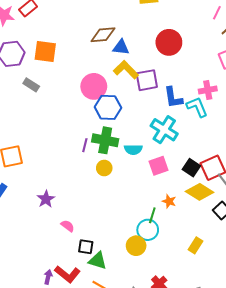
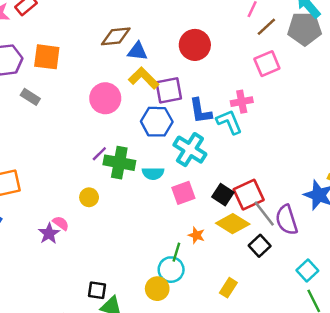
blue hexagon: (108, 107) -> (157, 122), moved
purple line: (85, 145) -> (99, 154), moved, turned 32
yellow circle: (104, 168) -> (89, 197), moved
pink semicircle: (68, 226) -> (61, 223), moved

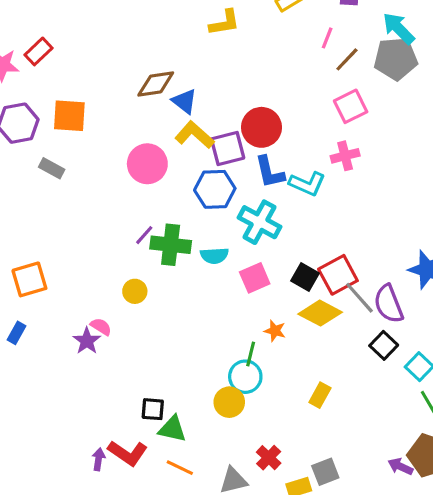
red circle: (195, 45) -> (261, 127), moved
blue triangle: (137, 51) -> (184, 101), turned 35
pink cross: (242, 102) -> (345, 156), moved
cyan L-shape: (229, 122) -> (307, 184), turned 140
black square: (260, 246) -> (384, 345), moved

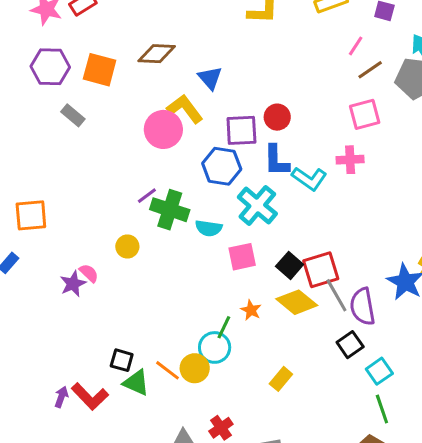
brown diamond: (156, 84) -> (157, 54), moved
red circle: (261, 127) -> (277, 117), size x0.7
yellow L-shape: (195, 135) -> (185, 109), moved
orange line: (180, 468) -> (167, 370), moved

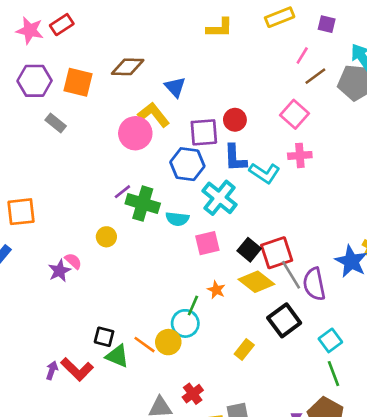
pink square: (365, 114) -> (295, 114), moved, turned -32
black square: (350, 345) -> (284, 320), moved, size x1.4

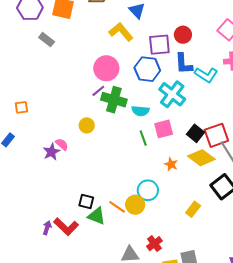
pink circle: (135, 133) -> (106, 68), moved
orange square: (21, 212) -> (21, 107), size x0.6
green line: (193, 305) -> (143, 138), moved, turned -42

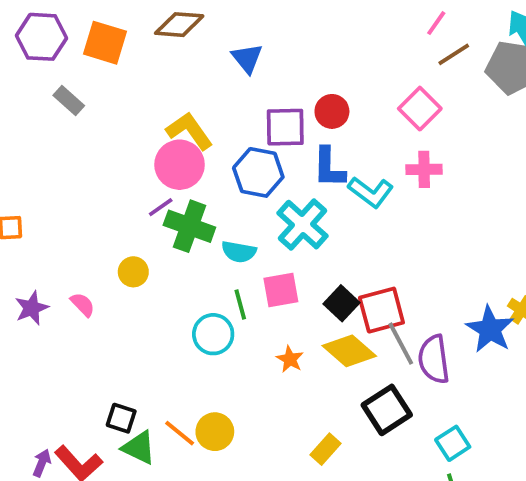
yellow L-shape: (121, 32) -> (189, 131), moved
purple star: (51, 152) -> (32, 308), moved
cyan circle: (148, 190) -> (213, 334), moved

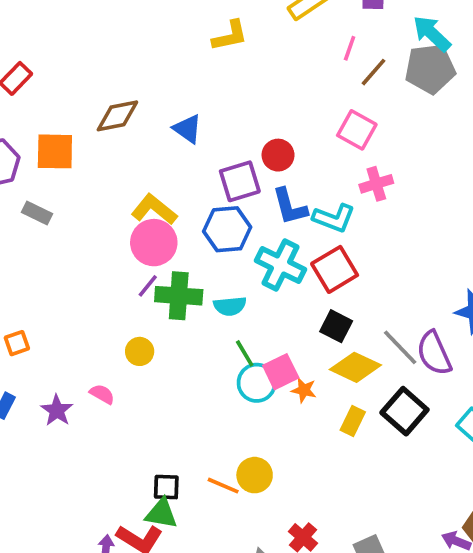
pink square: (281, 290) -> (281, 372), moved
red square: (381, 310) -> (335, 269), moved
cyan circle: (213, 334) -> (257, 383), moved
green triangle: (139, 448) -> (161, 514), moved
yellow rectangle: (326, 449) -> (353, 421), moved

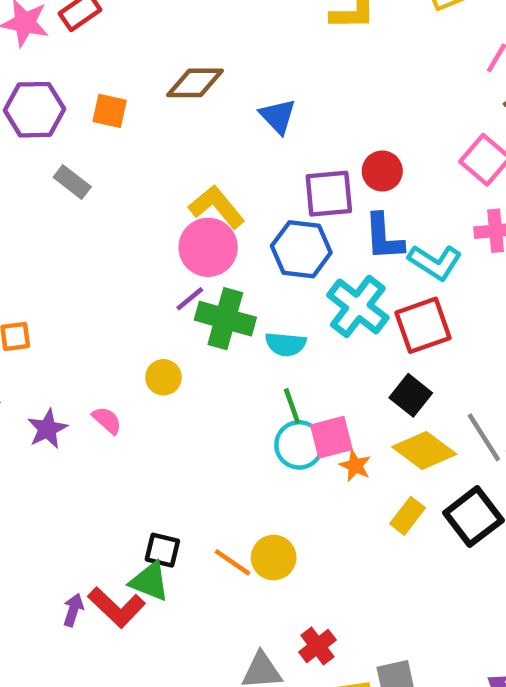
orange square: (55, 151) -> (110, 111), size x0.7

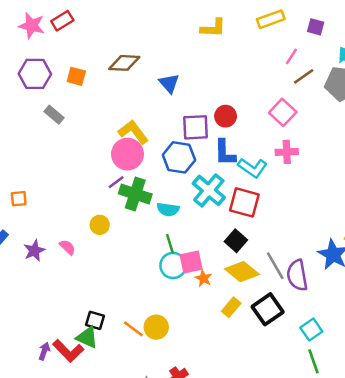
red square: (423, 325) -> (244, 202), turned 32

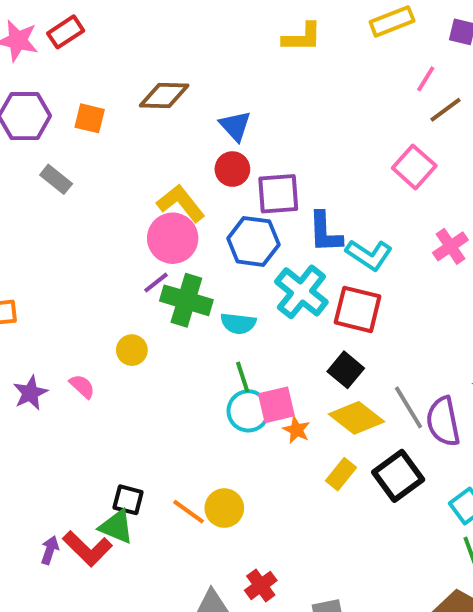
red circle: (226, 116) -> (232, 169), moved
pink cross: (287, 152) -> (450, 246), moved, turned -30

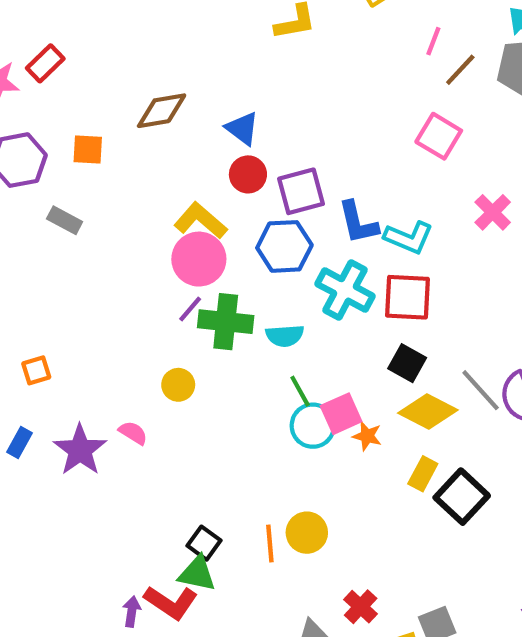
purple star: (30, 393) -> (80, 450), size x1.4
black square: (398, 476) -> (462, 497), moved
black square: (128, 500) -> (204, 543), turned 32
orange line: (189, 512) -> (270, 543), turned 60

